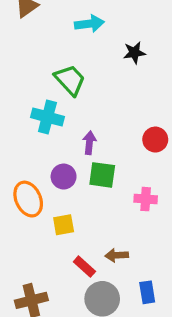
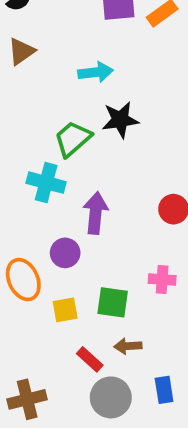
black star: (134, 53) -> (120, 120), moved, size x1.4
green trapezoid: (70, 80) -> (73, 139), turned -88
purple arrow: (89, 143) -> (96, 213), size x1.5
green square: (102, 175) -> (113, 302), moved

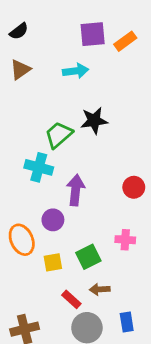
cyan arrow: (96, 72) -> (76, 71), moved
green square: (113, 302) -> (88, 257), turned -35

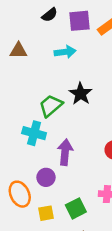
black semicircle: (19, 31) -> (50, 15), moved
brown triangle: (20, 70) -> (19, 51), turned 36
black star: (94, 121) -> (81, 94), turned -30

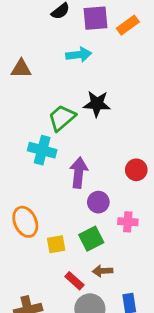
brown triangle: (19, 51) -> (21, 69), moved
black star: (81, 94) -> (97, 104), turned -30
purple circle: (46, 177) -> (98, 202), moved

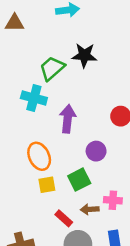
purple circle: (98, 202) -> (96, 151), moved
orange ellipse: (25, 222) -> (39, 156), moved
pink cross: (128, 222) -> (113, 200), moved

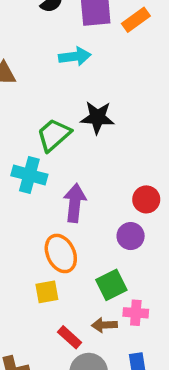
purple circle: (96, 151) -> (131, 236), moved
orange ellipse: (39, 156) -> (61, 253), moved
green square: (79, 180) -> (111, 285), moved

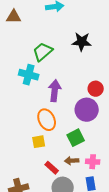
black star: (97, 117) -> (82, 42), moved
purple circle: (131, 236) -> (87, 110), size x1.5
pink cross: (136, 313) -> (93, 162), moved

